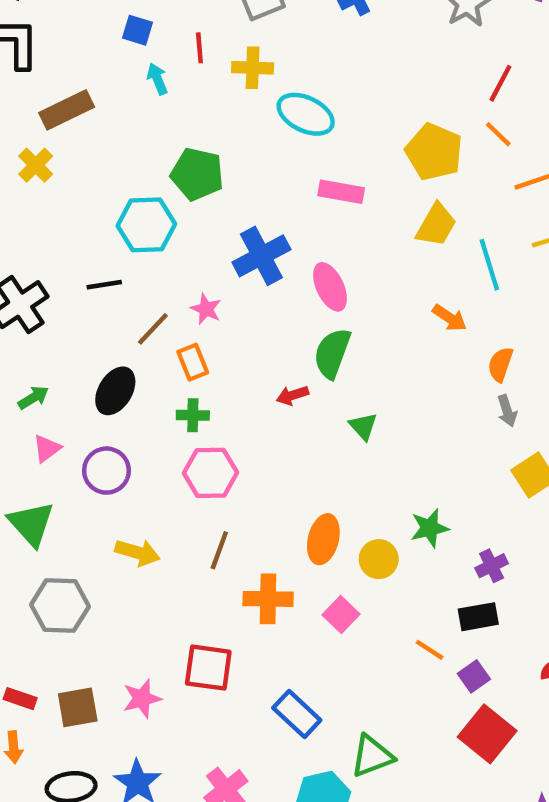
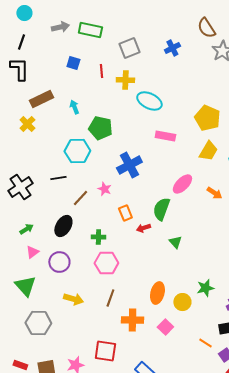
cyan arrow: (157, 79) -> (74, 107), moved
pink ellipse: (330, 287) -> (182, 184), moved, turned 70
orange rectangle: (193, 362) -> (125, 213), moved

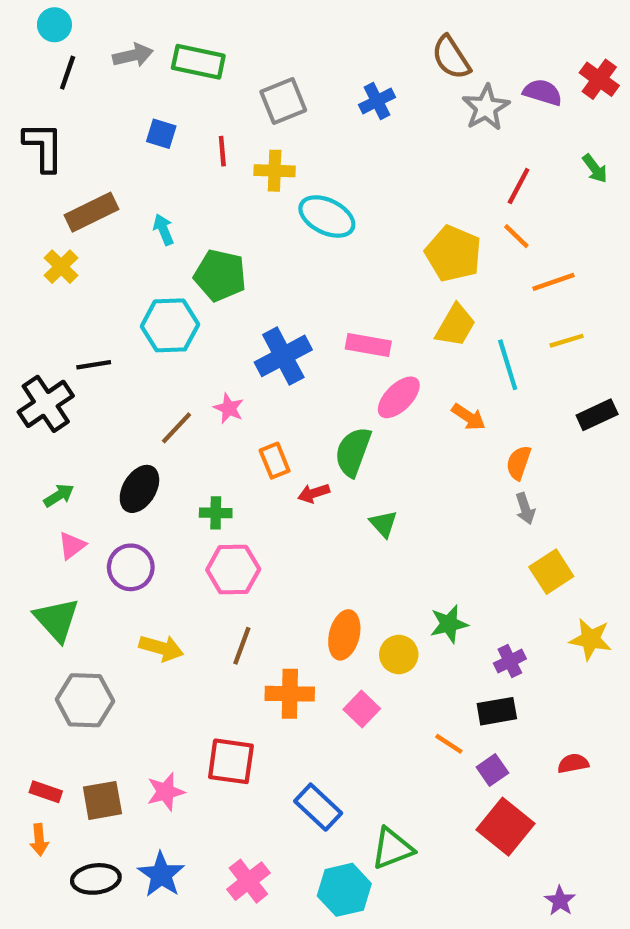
black line: (21, 42) -> (68, 73), moved
pink rectangle: (165, 136) -> (368, 345), moved
black line: (58, 178) -> (94, 365), moved

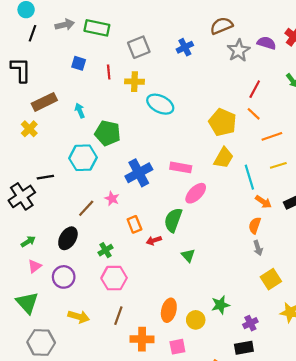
brown semicircle: (451, 57) -> (221, 26), turned 100
orange arrow: (468, 417) -> (263, 202), moved
green cross: (216, 513) -> (106, 250), turned -32
pink square: (362, 709) -> (177, 347), turned 35

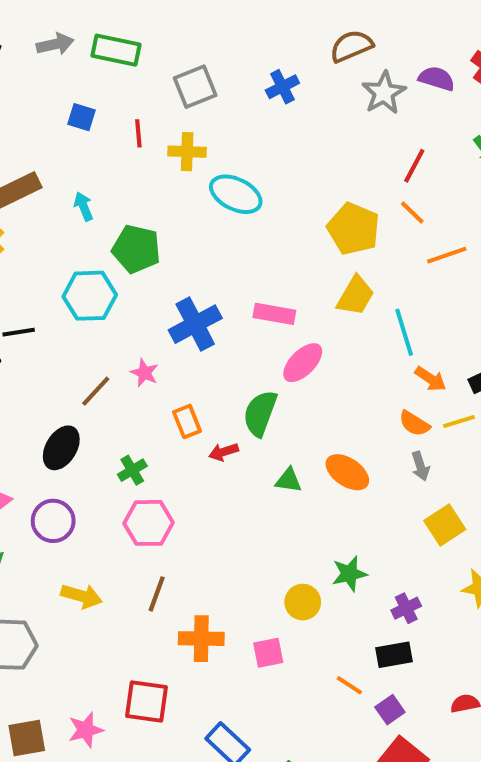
yellow line: (278, 165) -> (459, 421), moved
orange semicircle: (255, 225) -> (414, 424), turned -77
green triangle: (188, 255) -> (289, 480), turned -40
orange ellipse: (169, 310) -> (347, 472), moved, turned -70

